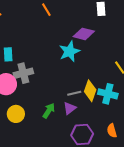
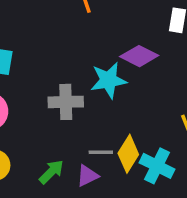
gray cross: (23, 73) -> (66, 102), moved

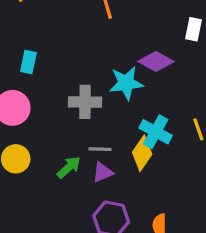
gray line: (101, 152) -> (100, 149), moved
cyan cross: (157, 166) -> (156, 132), moved

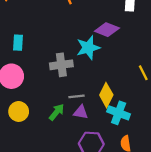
cyan cross: (156, 132) -> (119, 113), moved
purple triangle: (103, 172) -> (81, 112), turned 42

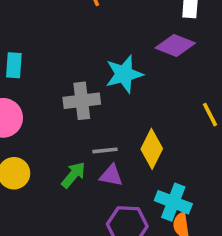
purple diamond: (107, 30) -> (175, 46), moved
cyan cross: (119, 113) -> (173, 202), moved

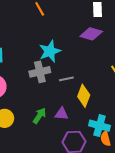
cyan star: (124, 74) -> (50, 51), moved
gray line: (105, 150) -> (66, 79), moved

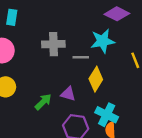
cyan star: (50, 51) -> (103, 41), moved
green arrow: (39, 116) -> (43, 102), moved

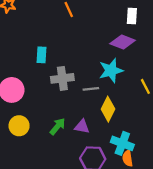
cyan rectangle: (12, 17) -> (42, 55), moved
green arrow: (43, 102) -> (57, 126), moved

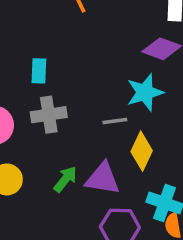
gray cross: (62, 78) -> (49, 115), moved
purple triangle: (82, 126) -> (103, 179), size x1.5

